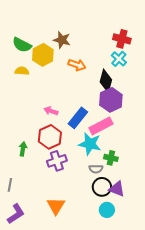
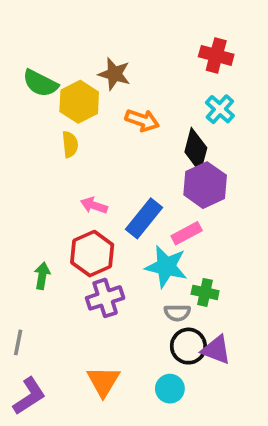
red cross: (122, 39) -> (216, 55), moved
yellow semicircle: (22, 71) -> (70, 144), moved, turned 80
pink rectangle: (101, 126) -> (187, 233), size x0.7
cyan circle: (107, 210) -> (170, 389), moved

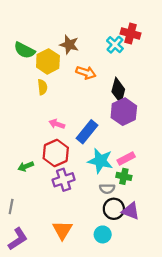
cyan cross: (220, 109) -> (115, 45), moved
pink rectangle: (187, 233) -> (126, 159), moved
green arrow: (42, 276) -> (26, 166), turned -120

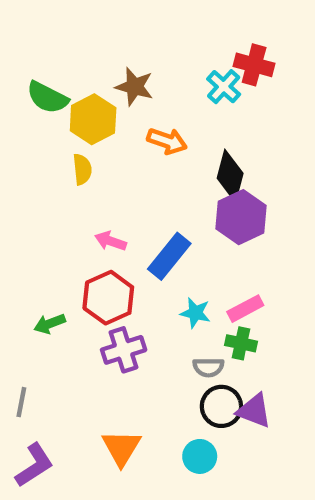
cyan star: (100, 161) -> (195, 313), size x0.6

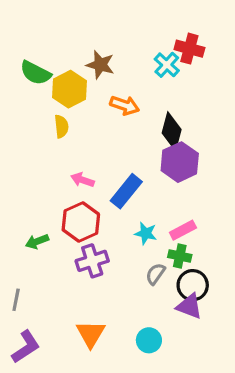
gray semicircle: (208, 367) -> (155, 274), turned 125
black circle: (221, 406) -> (193, 285), moved

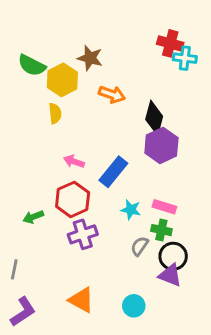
cyan cross: (167, 65) -> (185, 58), moved, turned -35
pink rectangle: (183, 230) -> (164, 207), turned 45
orange triangle: (91, 334) -> (81, 300), turned -32

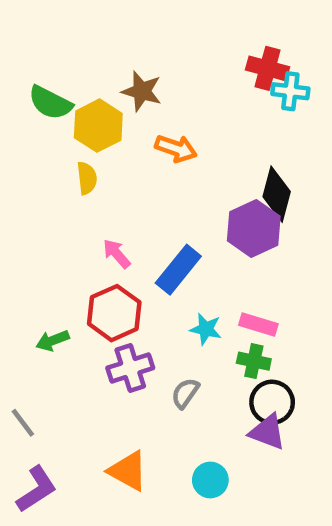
black diamond: (154, 118) -> (277, 194), moved
pink arrow: (74, 162) -> (117, 254), turned 30
gray semicircle: (140, 246) -> (185, 393), moved
gray line: (14, 269) -> (23, 423), turned -48

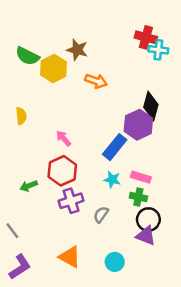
yellow semicircle: (87, 178) -> (21, 116), moved
blue rectangle: (178, 270) -> (115, 147), moved

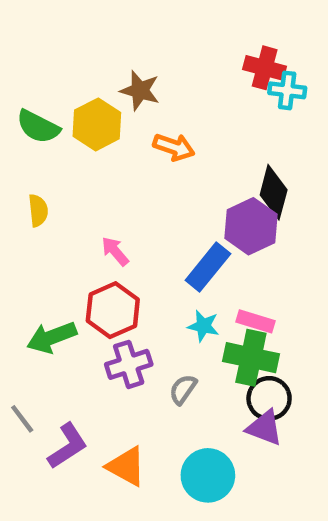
green semicircle: (27, 56) -> (38, 127), moved
green arrow: (29, 186) -> (52, 337), size x1.5
green cross: (138, 197) -> (251, 358), size x1.6
cyan circle: (115, 262) -> (208, 475), size x1.5
purple L-shape: (20, 267) -> (68, 446), moved

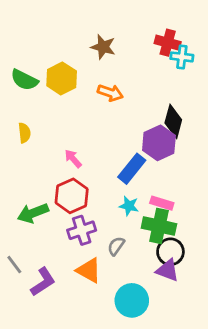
brown star: (140, 90) -> (103, 47), moved
orange triangle: (126, 466) -> (89, 270), moved

